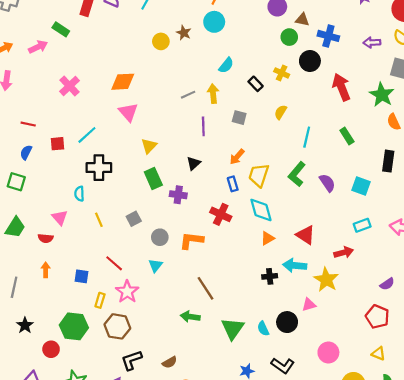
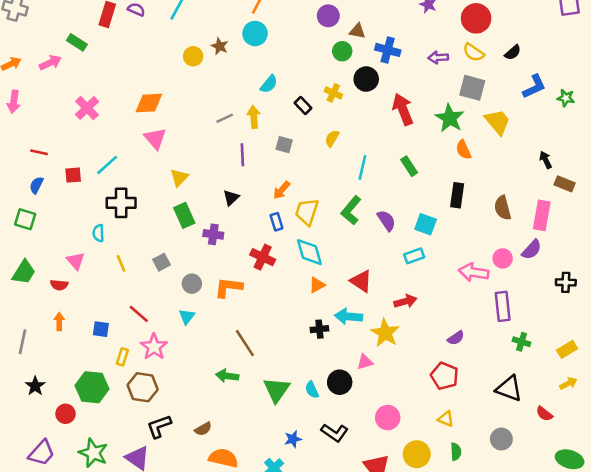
cyan rectangle: (362, 225) -> (414, 256), moved

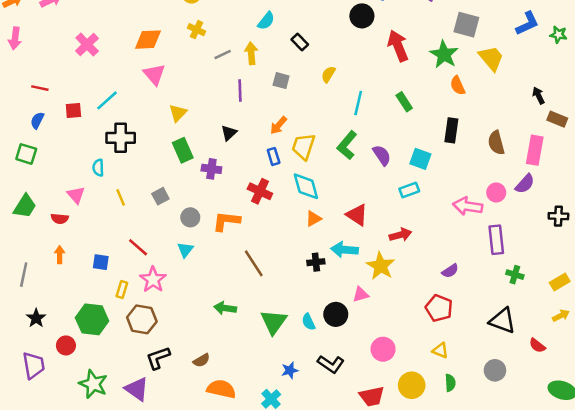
yellow cross: (333, 93) -> (197, 30), moved
brown line: (245, 343) -> (254, 263), moved
purple trapezoid: (42, 453) -> (34, 365), moved, turned -52

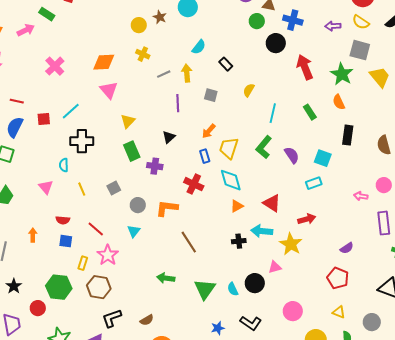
orange semicircle: (458, 86) -> (339, 102), moved
blue semicircle: (37, 120) -> (15, 127), size x1.5
pink arrow: (468, 206) -> (361, 196), size x0.6
red semicircle: (60, 219) -> (63, 220), moved
gray circle: (495, 370) -> (372, 322), moved

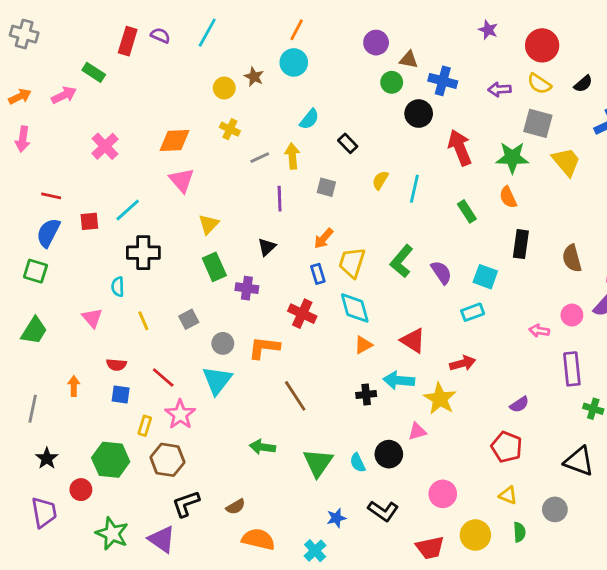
green star: (342, 74) -> (512, 158), turned -30
cyan line: (273, 113) -> (414, 189), moved
cyan triangle: (134, 231) -> (217, 380), size x1.6

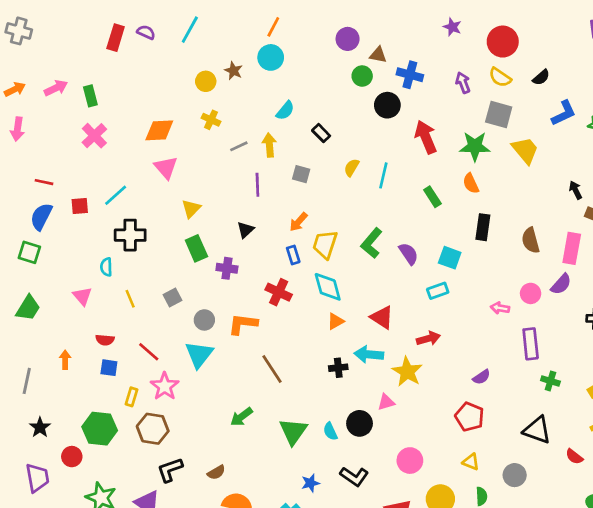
green rectangle: (94, 72) -> (90, 96), moved, turned 42
purple arrow: (500, 89) -> (463, 83), turned 72
green arrow: (263, 447) -> (242, 417), turned -45

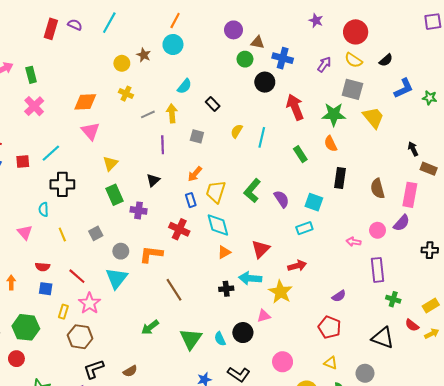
purple arrow: (463, 83) -> (324, 64), turned 56
red triangle: (382, 317) -> (261, 249), turned 42
green hexagon: (100, 429) -> (26, 327), moved
red semicircle: (574, 457) -> (412, 325), moved

